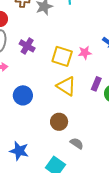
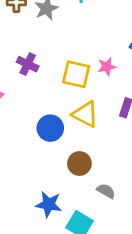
blue circle: (23, 95) -> (50, 128), moved
blue star: (19, 151) -> (49, 204), moved

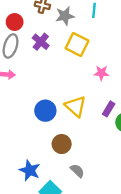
purple cross: (28, 64) -> (41, 42), moved
yellow square: (76, 74) -> (77, 44), moved

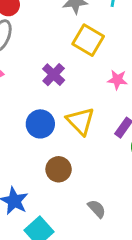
purple cross: (41, 42) -> (54, 75), moved
gray semicircle: (77, 171) -> (97, 209), moved

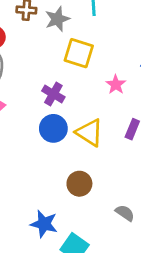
pink star: (117, 80) -> (116, 85), turned -30
blue circle: (40, 124) -> (53, 128), moved

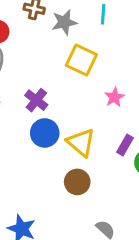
purple cross: (53, 94) -> (36, 100), moved
brown circle: (79, 184) -> (77, 182), moved

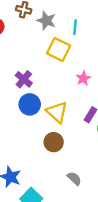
cyan line: (103, 14) -> (75, 27), moved
gray star: (64, 22) -> (46, 21), turned 30

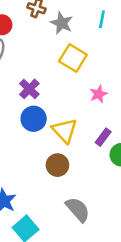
cyan line: (75, 27) -> (102, 19), moved
gray semicircle: (74, 179) -> (78, 209), size x1.5

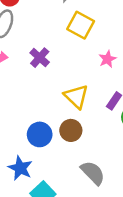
blue circle: (34, 119) -> (40, 134), moved

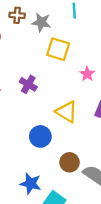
brown circle: (71, 130) -> (70, 162), moved
blue circle: (40, 134) -> (40, 136), moved

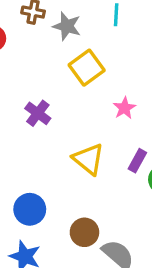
yellow square: (58, 49) -> (87, 68), turned 30
blue circle: (40, 136) -> (30, 209), moved

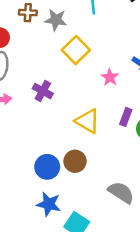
brown circle: (84, 232) -> (75, 161), moved

